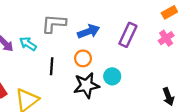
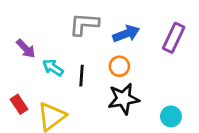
cyan arrow: (28, 44) -> (53, 68), moved
cyan circle: (112, 76) -> (171, 116), moved

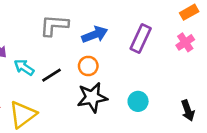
black line: (81, 76) -> (52, 75), turned 54
cyan circle: (171, 116) -> (138, 101), moved

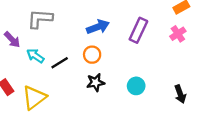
gray L-shape: (54, 25) -> (40, 19), moved
black star: (92, 97) -> (96, 82), size x0.7

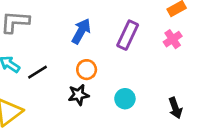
blue arrow: (98, 27) -> (81, 31), turned -40
orange circle: (92, 55) -> (87, 70), moved

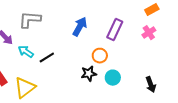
orange circle: (87, 70) -> (100, 56), moved
black star: (79, 95) -> (89, 74), moved

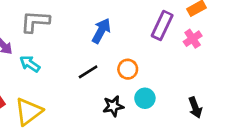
purple rectangle: (115, 30) -> (162, 25), moved
black line: (47, 58) -> (88, 72), moved
black star: (89, 74) -> (113, 106), moved

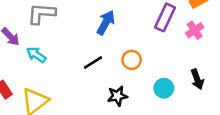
cyan circle: (145, 98) -> (164, 88), moved
black arrow: (195, 108) -> (197, 79), moved

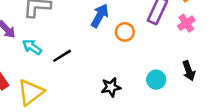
orange circle: (132, 60) -> (125, 32), moved
black line: (93, 62) -> (62, 56), moved

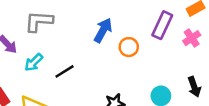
cyan arrow: (32, 47) -> (34, 62), turned -78

